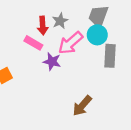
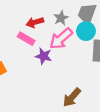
gray star: (60, 21) -> (61, 18), moved
red arrow: (43, 26) -> (35, 22), turned 77

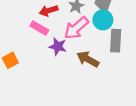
brown arrow: (72, 97) -> (88, 59), moved, turned 78

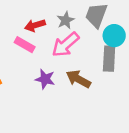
cyan circle: (103, 20) -> (114, 36), moved
purple star: (58, 46) -> (45, 79), moved

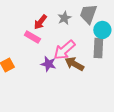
red arrow: (35, 25) -> (40, 22), turned -35
pink arrow: (66, 45) -> (64, 50), moved

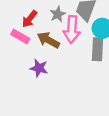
pink arrow: (64, 50) -> (72, 29), moved, turned -45
brown arrow: (74, 64) -> (48, 40), moved

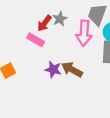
gray star: (58, 14) -> (60, 19), moved
brown arrow: (48, 40) -> (72, 69), moved

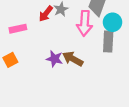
pink rectangle: (36, 40) -> (18, 29), moved, turned -42

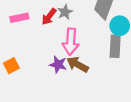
pink arrow: (85, 23) -> (71, 42), moved
pink rectangle: (18, 29) -> (19, 18), moved

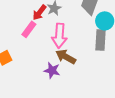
pink rectangle: (19, 18) -> (29, 29), moved, turned -42
purple star: (58, 64) -> (52, 70), moved

